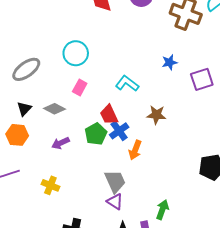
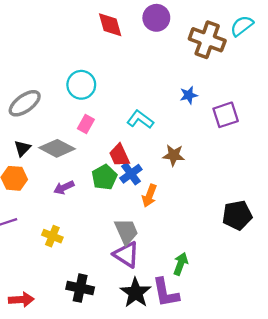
gray diamond: (55, 109) -> (57, 148), size x1.4
purple triangle: (115, 202) -> (126, 255), size x1.4

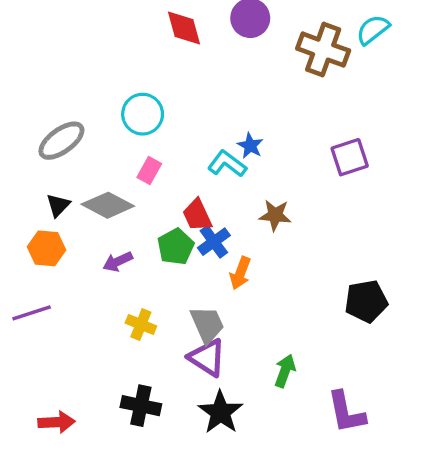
blue star: (189, 95) -> (250, 146), moved, turned -30
yellow cross: (52, 236) -> (141, 324), moved
purple L-shape: (166, 293) -> (346, 412), moved

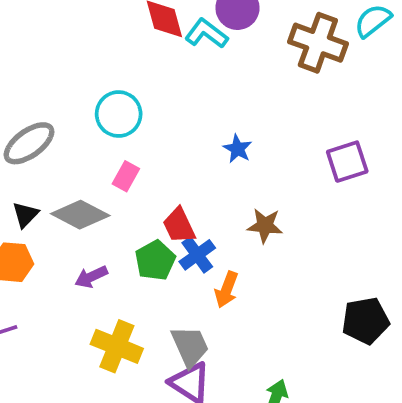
cyan L-shape: (227, 164) -> (206, 34), moved
yellow cross: (141, 324) -> (117, 346), size x1.5

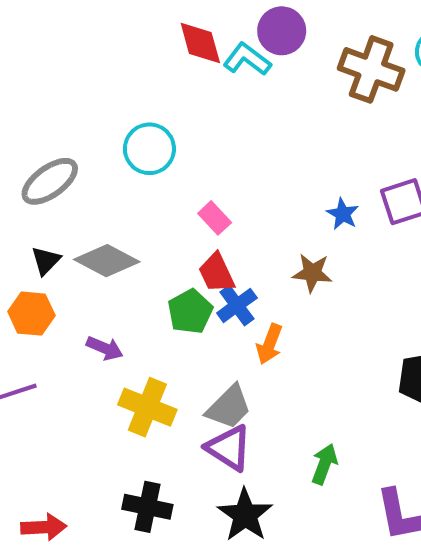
blue star: (237, 149) -> (343, 214), moved
pink rectangle: (126, 176) -> (215, 218), moved, turned -72
purple arrow: (91, 277) -> (105, 348), moved, turned -132
gray trapezoid: (190, 346) -> (229, 407), turned 69

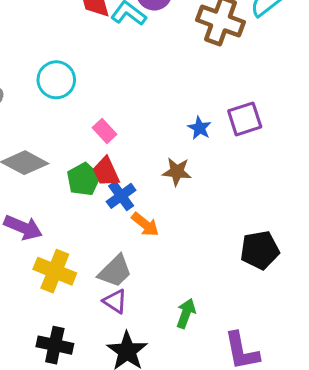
green pentagon: (190, 312) -> (83, 179), moved
orange arrow: (269, 344) -> (145, 224), turned -72
purple arrow: (105, 348) -> (23, 227), size x1.4
purple triangle: (229, 448) -> (115, 301), size x0.7

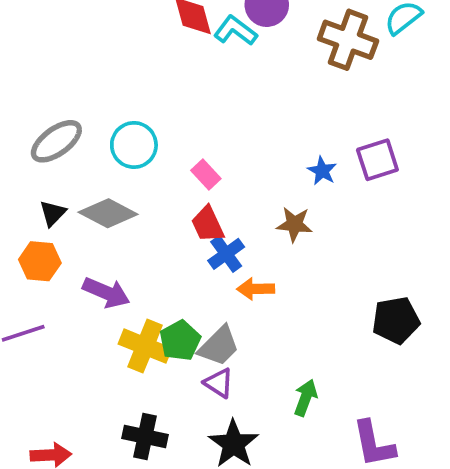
cyan circle: (56, 80) -> (134, 145), moved
green pentagon: (83, 179) -> (180, 341), moved
orange arrow: (145, 224) -> (256, 289), turned 140

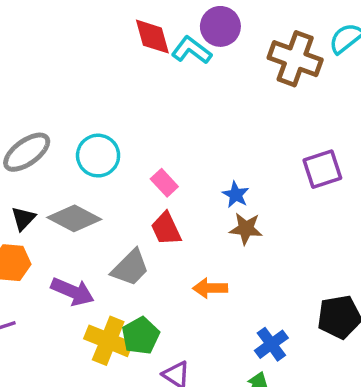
blue star: (322, 171) -> (236, 195), moved
blue cross: (226, 254) -> (271, 344), moved
gray trapezoid: (219, 346) -> (130, 268), moved

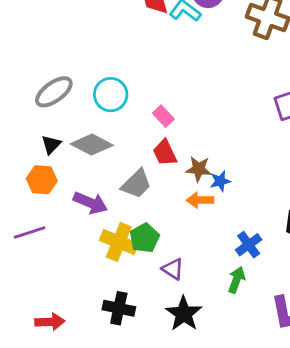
blue star: (236, 195) -> (220, 181), moved, turned 30
brown star: (246, 229) -> (199, 169), moved

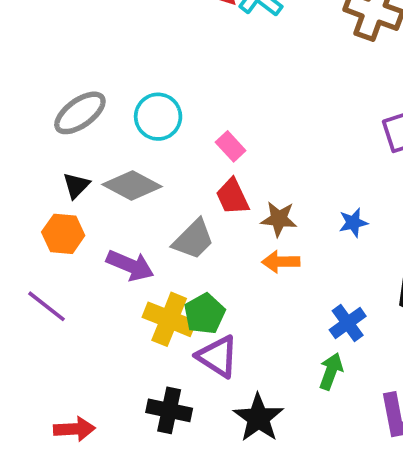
blue star: (220, 181) -> (353, 223), moved
purple line: (30, 233) -> (46, 306), turned 56
purple triangle: (173, 269) -> (218, 356), moved, size x1.4

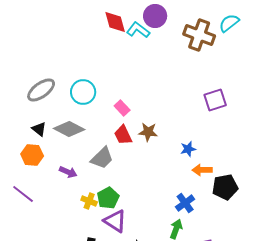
black triangle: (76, 185) -> (39, 129), turned -35
brown star: (279, 219) -> (148, 132), moved
orange arrow: (281, 262) -> (202, 170), moved
purple arrow: (130, 265) -> (68, 172), size x0.7
yellow cross: (169, 319) -> (89, 201), size x0.6

